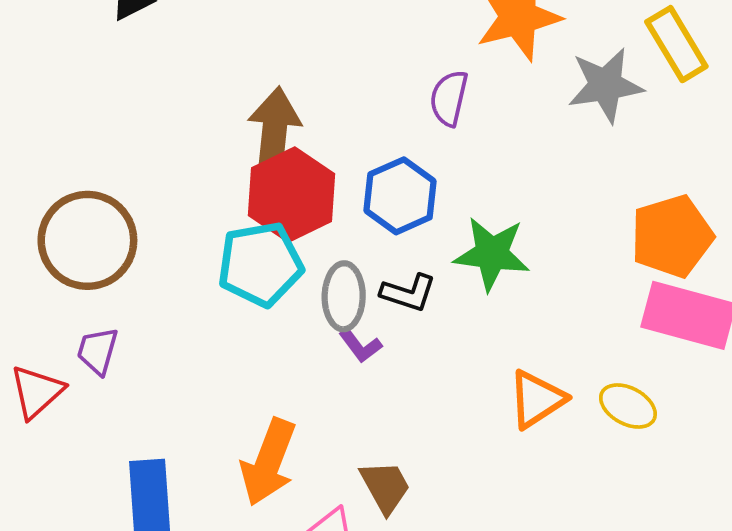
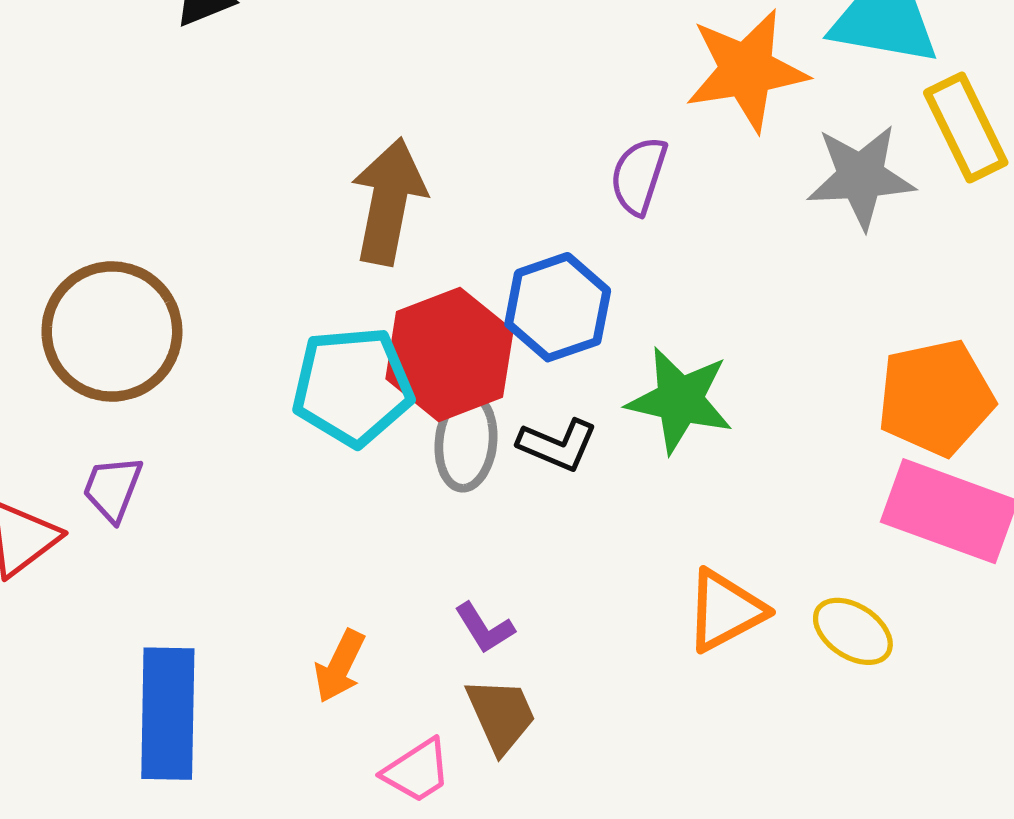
red hexagon: (292, 195) -> (449, 354), moved
purple L-shape: (360, 346) -> (484, 628), moved
orange arrow: (268, 462) -> (340, 666), size x0.6

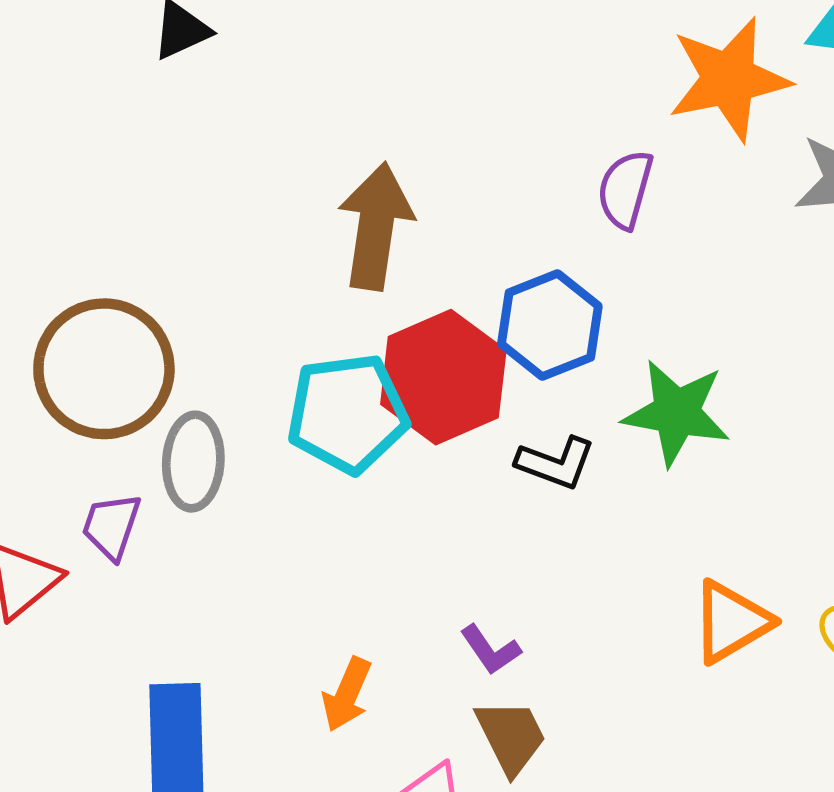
gray ellipse: (466, 442) -> (193, 462), moved

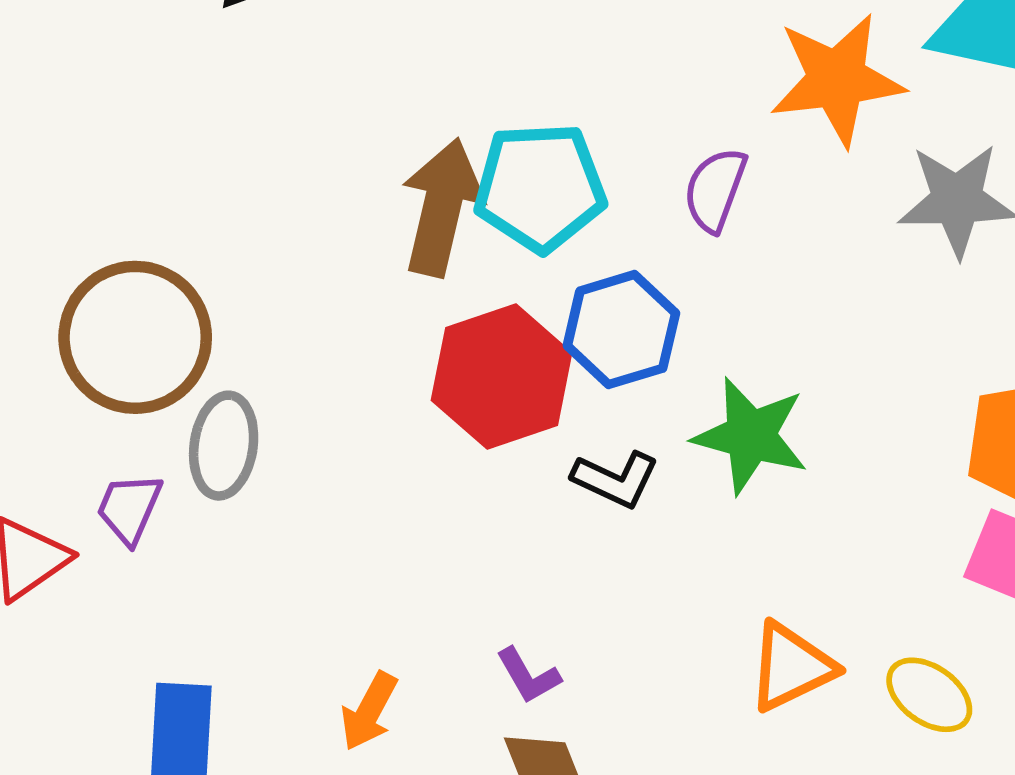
cyan pentagon: (348, 413) -> (540, 187), moved

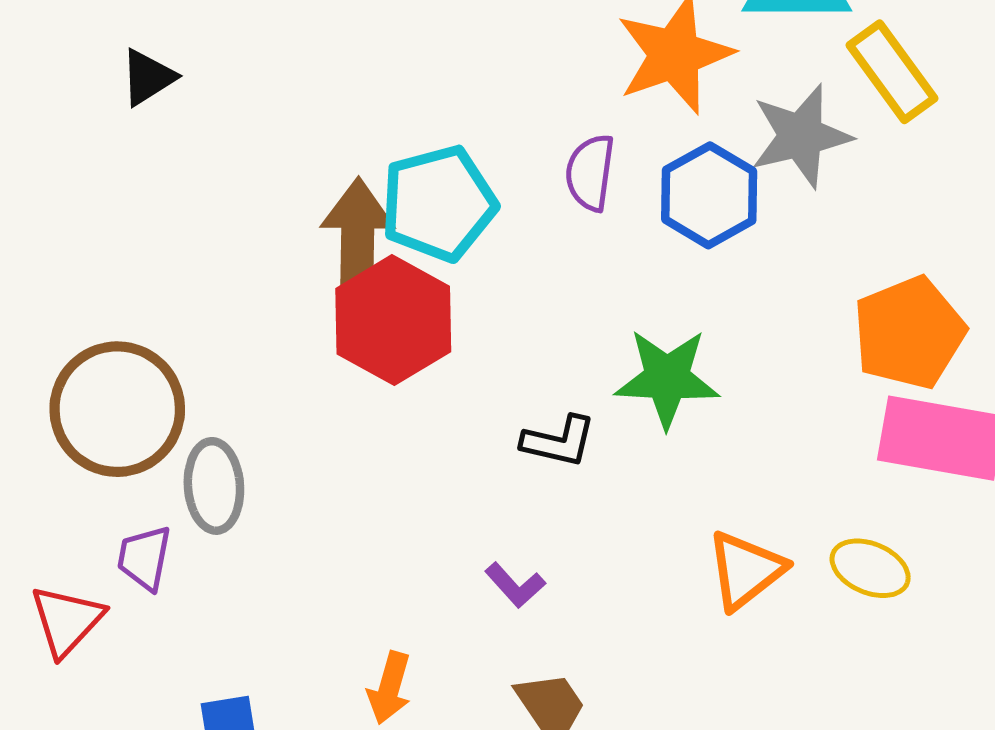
blue hexagon: (621, 330) -> (709, 195), moved
red hexagon: (502, 376) -> (393, 320), moved
purple L-shape: (528, 676) -> (515, 585), moved

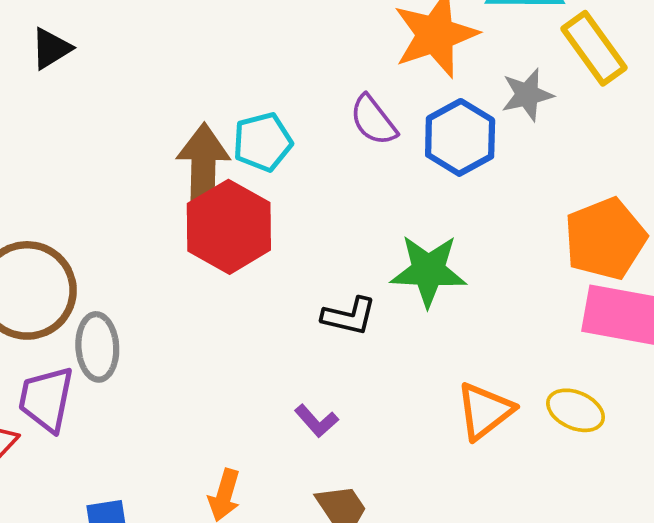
gray star: (801, 136) -> (527, 95), size x0.7
purple semicircle: (590, 173) -> (373, 120), turned -46
cyan pentagon: (438, 203) -> (263, 142), size x0.7
purple trapezoid: (144, 558) -> (46, 399), size x1.4

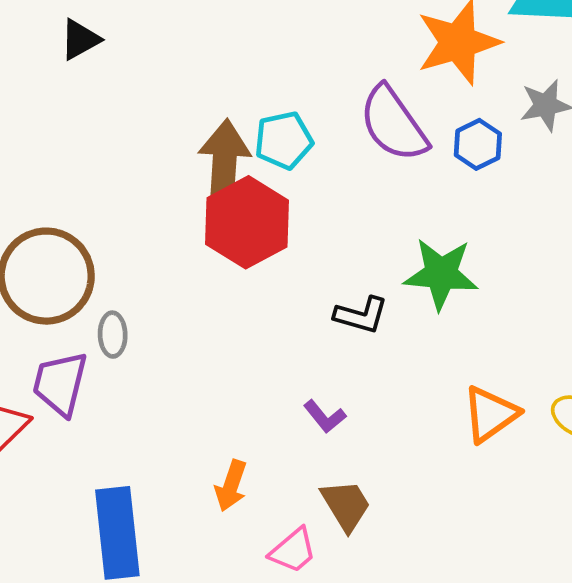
purple semicircle: (373, 120) -> (393, 124), size x1.5
blue hexagon: (460, 137) -> (478, 144), size x0.7
gray ellipse: (97, 347) -> (113, 335), size x0.7

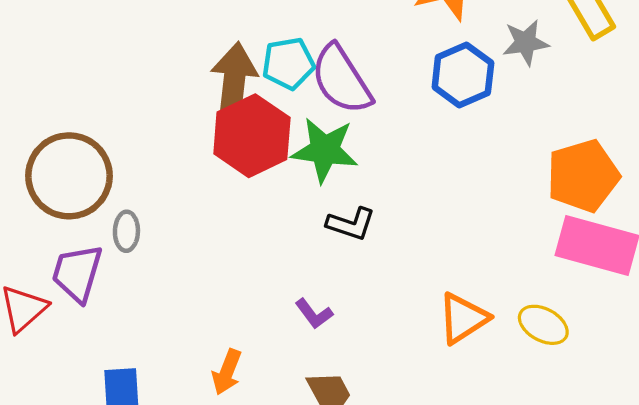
purple semicircle: (393, 124) -> (341, 79), moved
blue hexagon: (478, 144) -> (463, 75), size x1.4
green star: (441, 274) -> (325, 150), moved

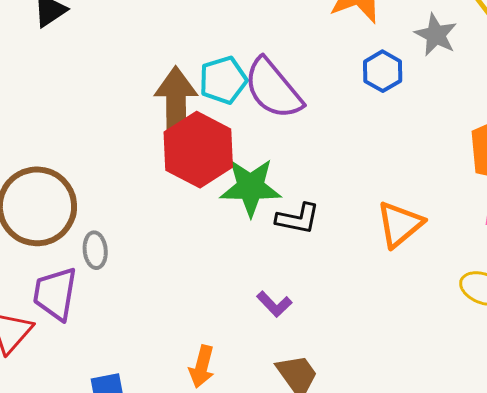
gray star: (526, 43) -> (436, 35), turned -30
blue hexagon: (463, 75) -> (383, 71), size x0.7
green star: (325, 150) -> (251, 187), moved
orange triangle: (463, 318) -> (400, 224), moved

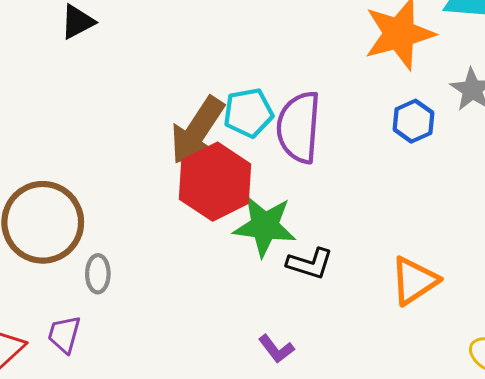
purple semicircle: (273, 89) -> (299, 127), turned 38
brown arrow: (176, 102) -> (197, 131), turned -152
purple trapezoid: (55, 294) -> (64, 334), moved, size x0.7

